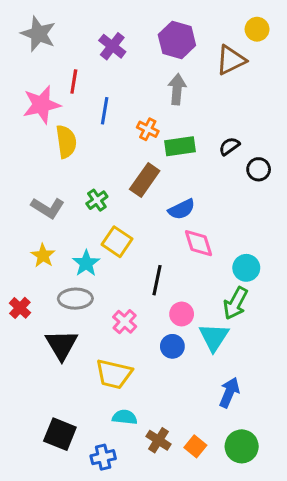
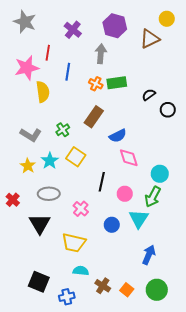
gray arrow: (177, 89) -> (101, 54), moved
green rectangle: (180, 146) -> (117, 83), moved
cyan star: (86, 263) -> (50, 161), moved
pink circle: (182, 314) -> (125, 194), moved

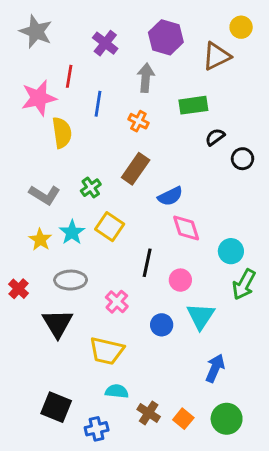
green rectangle: (117, 83) -> (193, 105), moved
green arrow: (153, 197) -> (244, 284), moved

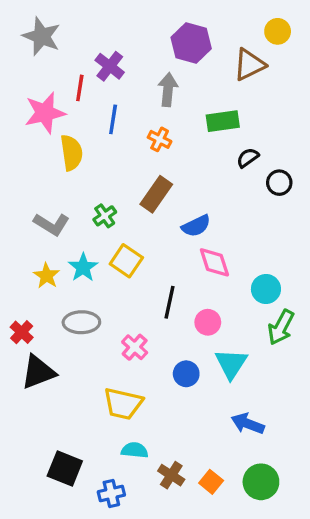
purple cross: (105, 43) -> (110, 66), moved
black triangle: (58, 323) -> (38, 372), moved, turned 40
blue arrow: (215, 368) -> (248, 424), turned -92

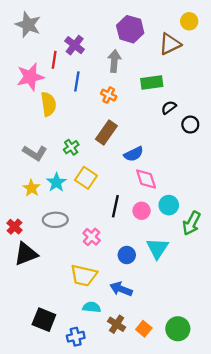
cyan circle: (266, 289) -> (169, 205), moved
pink circle: (208, 322) -> (142, 211), moved
blue arrow: (248, 424) -> (121, 289), moved

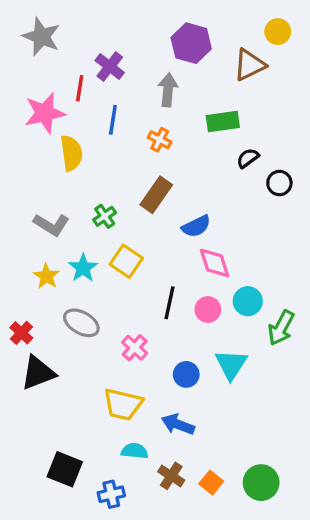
gray ellipse: (55, 220) -> (81, 323), turned 30

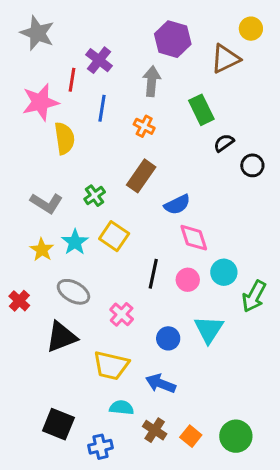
green rectangle: (223, 121) -> (201, 110), turned 72
black triangle: (38, 373) -> (61, 337), moved

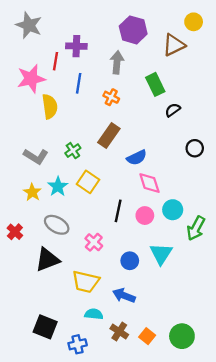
purple cross: (99, 60) -> (76, 46), turned -36
black circle: (252, 165) -> (195, 148), moved

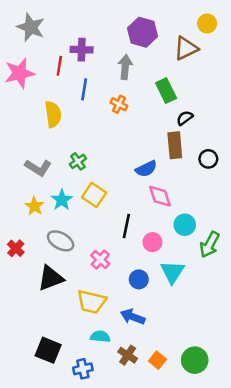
pink star: (31, 79) -> (20, 73), moved
brown rectangle: (109, 135) -> (175, 145), moved, turned -40
pink circle: (145, 216) -> (152, 242), moved

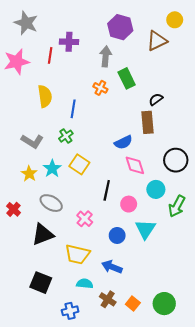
blue line: (84, 89) -> (73, 109), moved
green rectangle: (166, 91) -> (127, 78), moved
black circle: (208, 159) -> (176, 160), moved, size x1.5
black square: (48, 350) -> (41, 283), moved

